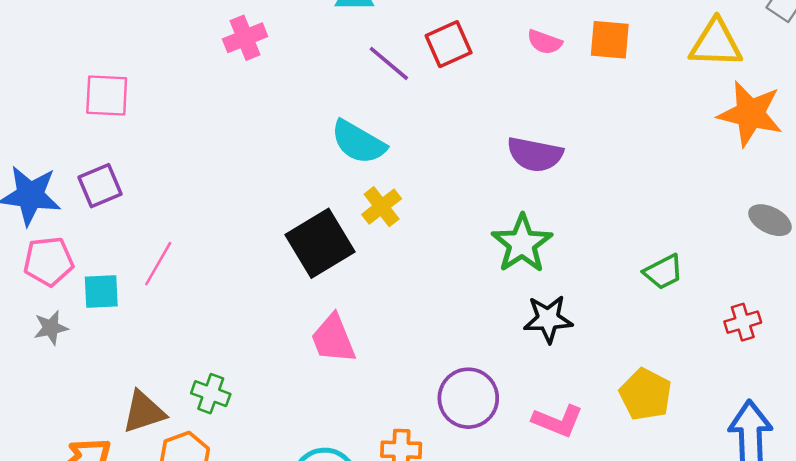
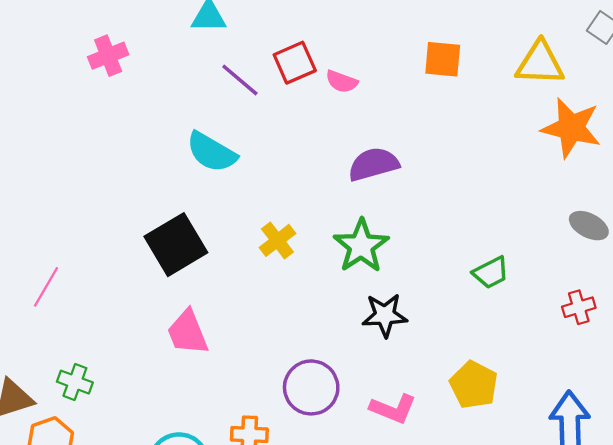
pink semicircle: (545, 42) -> (342, 82), moved
purple semicircle: (535, 154) -> (373, 164), turned 153
yellow cross: (382, 207) -> (277, 240), moved
pink line: (158, 264) -> (46, 287), moved
red cross: (743, 322) -> (579, 307), moved

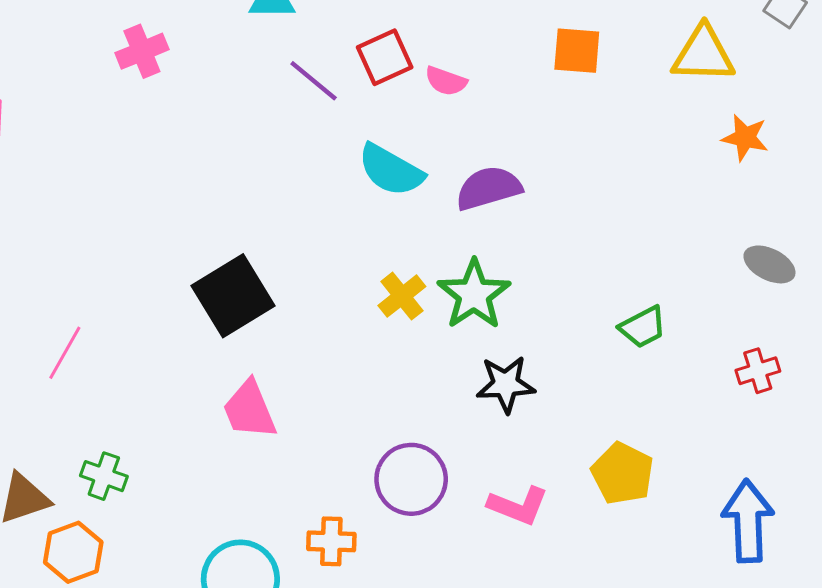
orange star: (571, 128) -> (745, 138), size x0.6
cyan semicircle: (212, 152) -> (391, 170), moved
yellow cross: (277, 240) -> (402, 296), moved

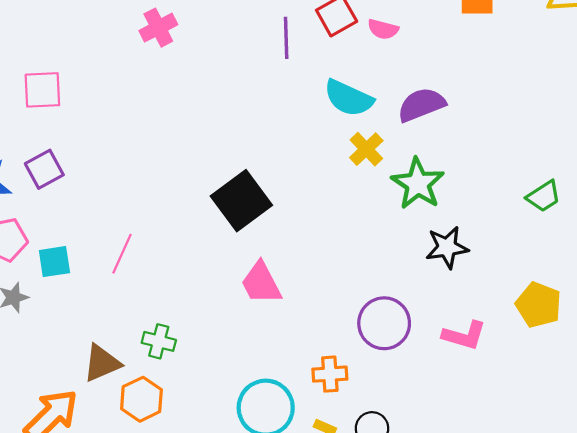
purple line: (314, 81) -> (286, 38), turned 54
yellow cross: (402, 296) -> (366, 149), moved

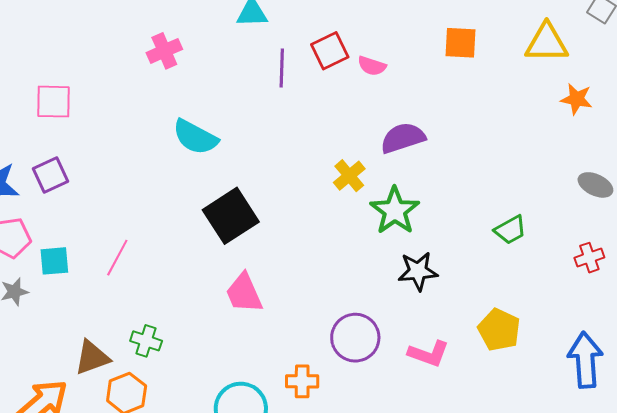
cyan semicircle: (349, 98) -> (195, 137), moved

